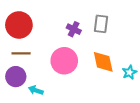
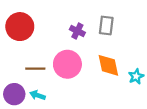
brown line: (21, 53) -> (35, 69), moved
purple circle: (16, 77) -> (14, 94), moved

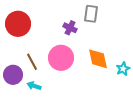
gray rectangle: (106, 25) -> (91, 14), moved
brown line: (35, 69) -> (32, 62), turned 60
purple circle: (14, 94) -> (13, 75), moved

